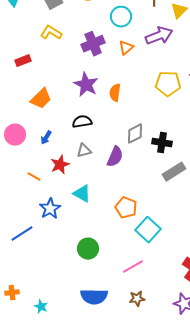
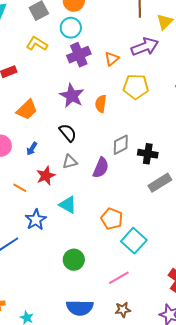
cyan circle: (121, 17) -> (71, 28), moved
yellow pentagon: (168, 84) -> (136, 87), moved
black semicircle: (82, 122) -> (68, 133), turned 60

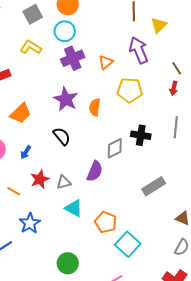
purple arrow: (145, 47) -> (139, 50), turned -92
black cross: (148, 154) -> (141, 135), moved
gray triangle: (70, 162) -> (64, 182), moved
cyan triangle: (68, 205) -> (74, 208), moved

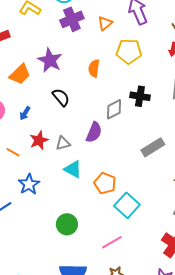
purple star: (66, 99) -> (50, 60), moved

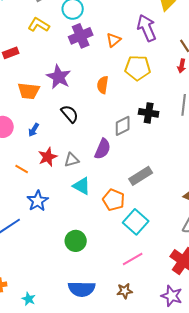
orange trapezoid: (20, 74) -> (29, 91), turned 50
gray rectangle: (153, 147) -> (141, 176), moved
pink line: (112, 242) -> (133, 259), moved

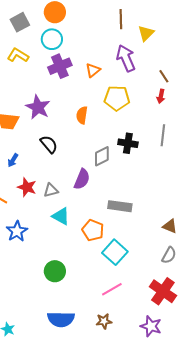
red star: (48, 157) -> (27, 187), turned -30
gray rectangle: (141, 176) -> (120, 206), turned 40

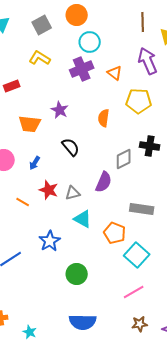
cyan circle: (52, 39) -> (90, 42), moved
orange triangle: (93, 70) -> (115, 73), turned -42
purple star: (38, 107) -> (60, 110), size x0.7
blue star: (17, 231) -> (50, 241), moved
brown star: (104, 321) -> (140, 324), moved

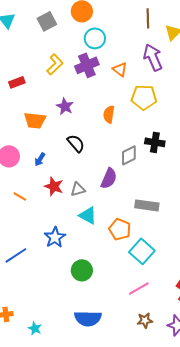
yellow L-shape: (40, 58) -> (55, 64), moved, turned 105
orange line: (23, 202) -> (20, 196), moved

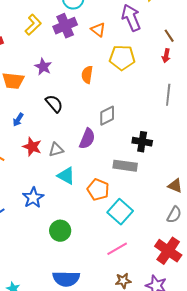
black cross: (155, 142) -> (142, 142), moved

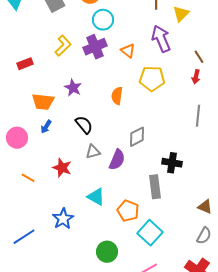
blue arrow: (18, 120) -> (46, 127), moved
gray triangle: (56, 150) -> (93, 152), moved
gray rectangle: (125, 166) -> (155, 187), turned 75
green circle: (60, 231) -> (107, 252), moved

